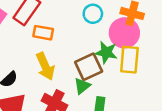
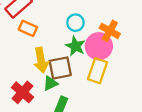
green star: (106, 52) -> (75, 46), moved
yellow arrow: (45, 66) -> (41, 60), moved

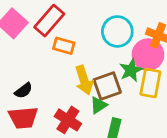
cyan circle: (75, 23) -> (117, 31), size x1.5
green star: (75, 46) -> (131, 70), moved, turned 30

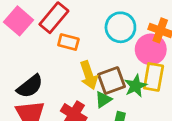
green star: (131, 70) -> (136, 86), moved
black semicircle: (24, 91) -> (30, 86), size x1.5

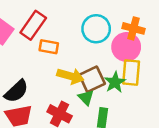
yellow arrow: (89, 75) -> (70, 76), turned -50
green triangle: (103, 100) -> (86, 98), turned -35

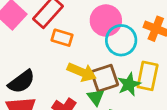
cyan circle: (96, 29) -> (121, 40), moved
pink circle: (126, 47) -> (106, 20), moved

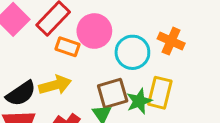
pink circle: (106, 20) -> (94, 31), moved
yellow arrow: (82, 72) -> (55, 85), moved, turned -40

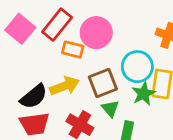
cyan circle: (132, 52) -> (137, 67), moved
brown square: (113, 93) -> (103, 83), moved

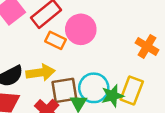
cyan circle: (137, 67) -> (94, 88), moved
brown square: (103, 83) -> (64, 90), moved

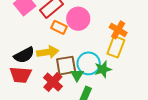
orange cross: (147, 46) -> (118, 30), moved
yellow rectangle: (132, 90) -> (116, 47), moved

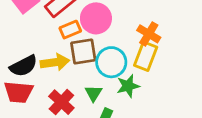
orange rectangle: (59, 27) -> (70, 30), turned -49
cyan circle: (89, 63) -> (111, 62), moved
brown square: (66, 66) -> (83, 52), moved

